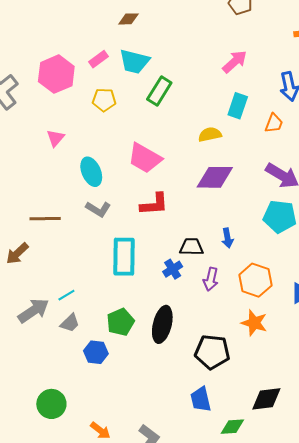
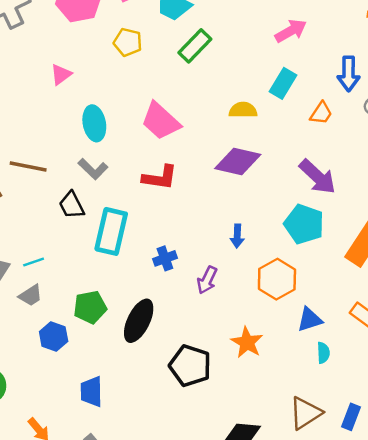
black trapezoid: (191, 247) -> (72, 205), moved, turned -130
orange hexagon: (255, 280) -> (277, 279), moved
blue trapezoid: (201, 399) -> (91, 392), moved

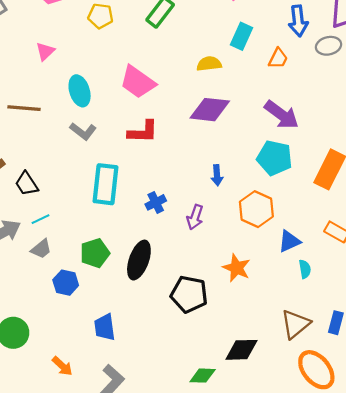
brown line: (28, 167) -> (24, 108), moved
black trapezoid: (72, 205) -> (27, 184), moved

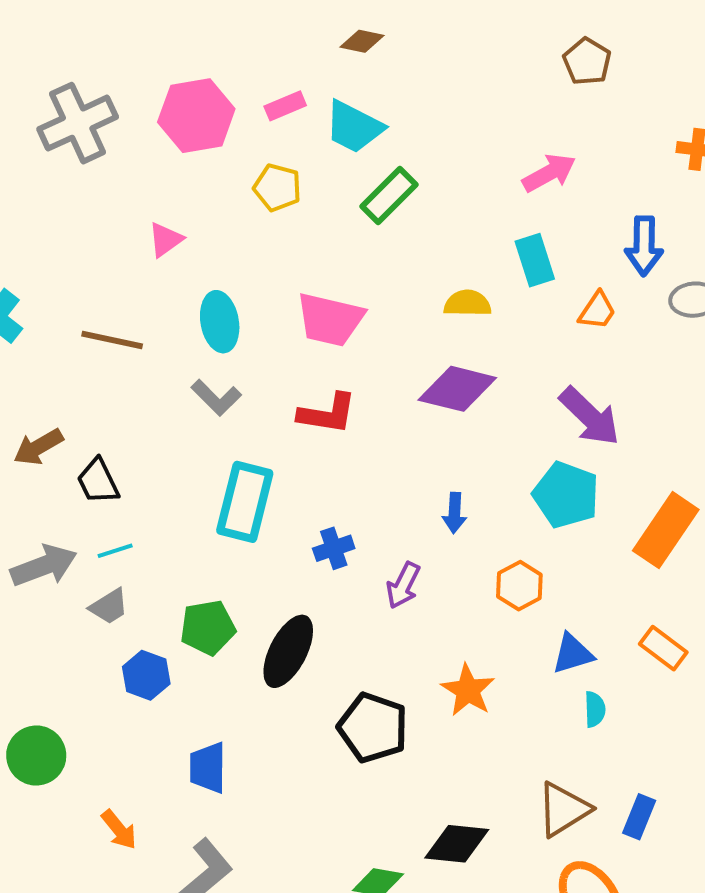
cyan rectangle: (242, 36) -> (535, 260), turned -50
pink trapezoid: (138, 82) -> (330, 320), turned -30
orange hexagon: (256, 209) -> (519, 586), size x0.7

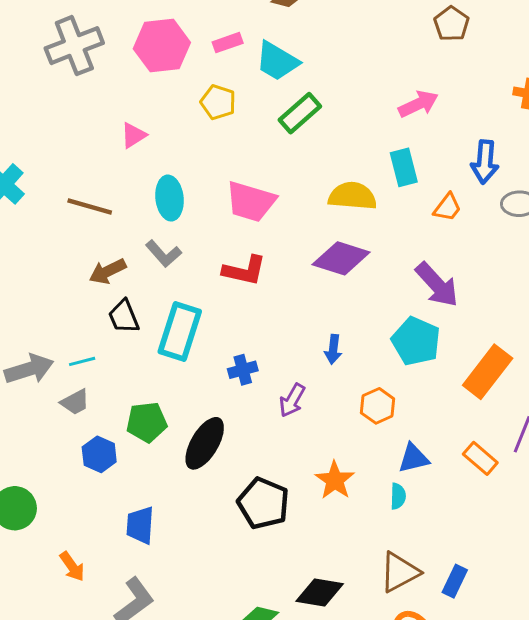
yellow semicircle: (468, 303) -> (352, 196), size x1.4
brown arrow: (38, 447) -> (108, 271), moved
black trapezoid: (98, 481) -> (124, 317), moved
cyan semicircle: (595, 709) -> (398, 496), moved

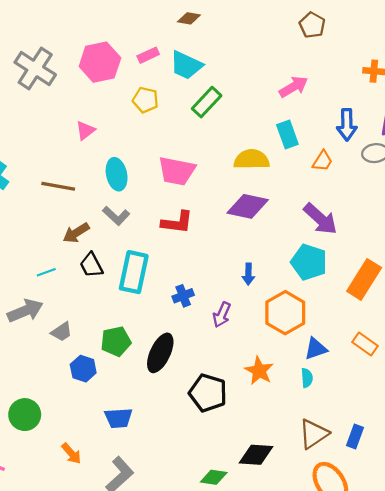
gray cross: (74, 46) -> (35, 69), turned -30
cyan line: (82, 361) -> (46, 272), moved
orange hexagon: (378, 406) -> (285, 313), size x1.6
blue trapezoid: (140, 525) -> (119, 418), turned -92

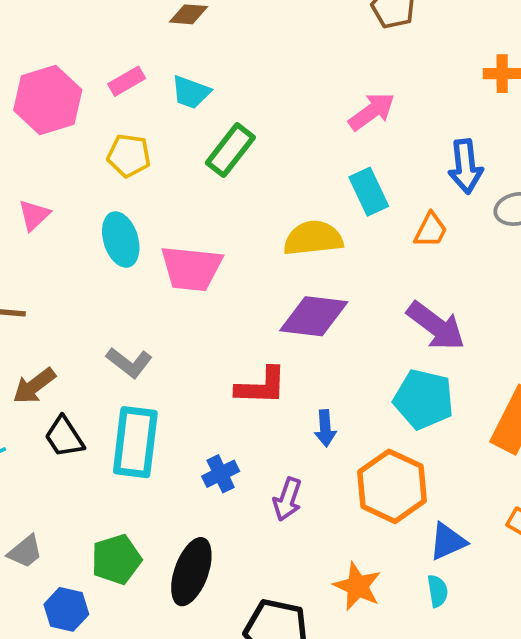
cyan trapezoid: (186, 65) -> (191, 92), size x0.7
cyan ellipse: (117, 174) -> (121, 240), moved
gray L-shape: (116, 216) -> (129, 363), moved
red L-shape: (177, 222) -> (261, 386), moved

